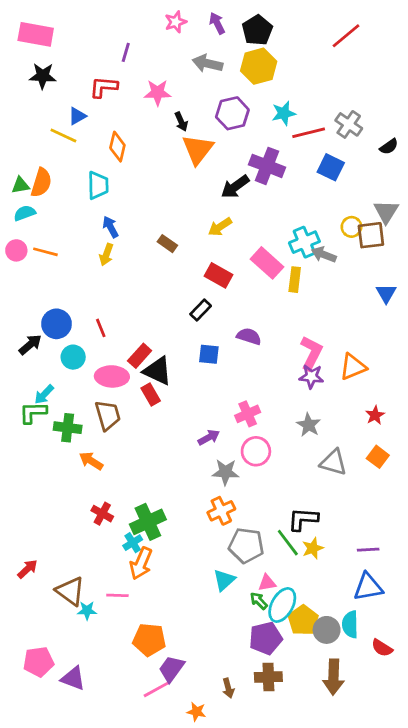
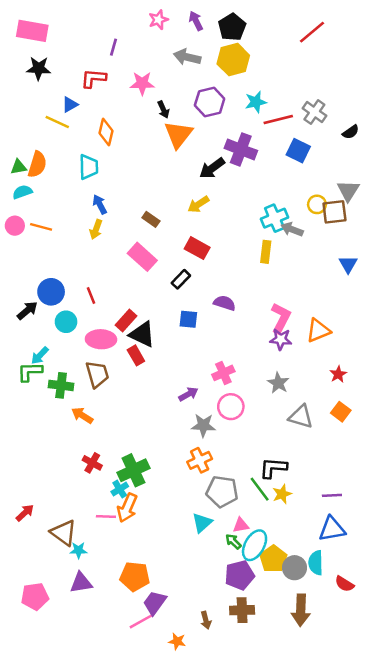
pink rectangle: (267, 263) -> (142, 257), moved
pink line: (117, 595) -> (106, 517), moved
purple triangle: (73, 678) -> (81, 583), moved, turned -30

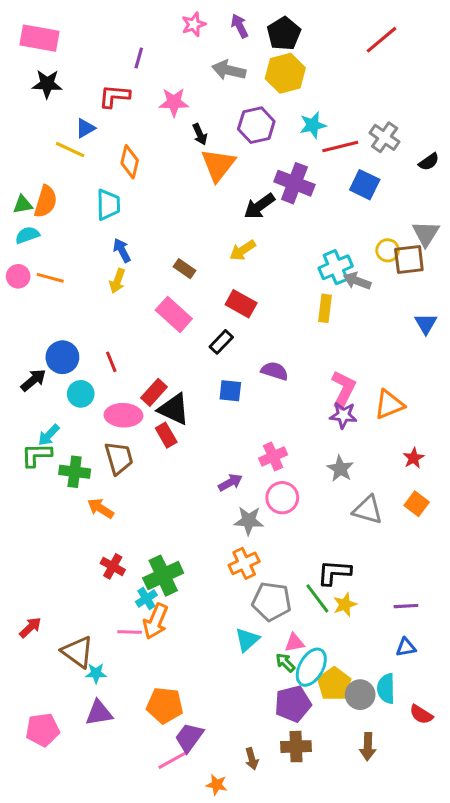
blue triangle: (332, 529) -> (406, 647), size x0.6
brown arrow: (301, 610) -> (368, 747), size x0.7

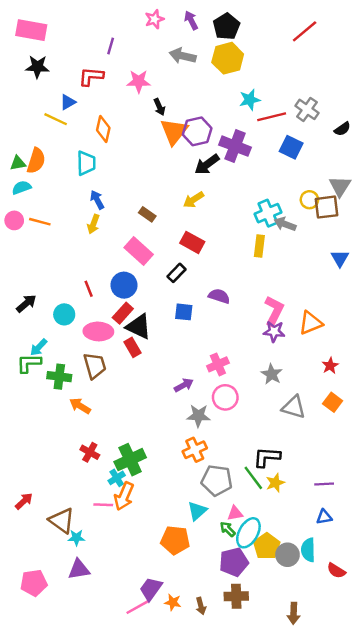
purple hexagon: (256, 125) -> (197, 131), moved
blue circle: (62, 357) -> (124, 285), moved
orange pentagon: (165, 705) -> (175, 540), moved
brown arrow: (368, 747) -> (294, 613), moved
orange star: (217, 785) -> (173, 602), moved

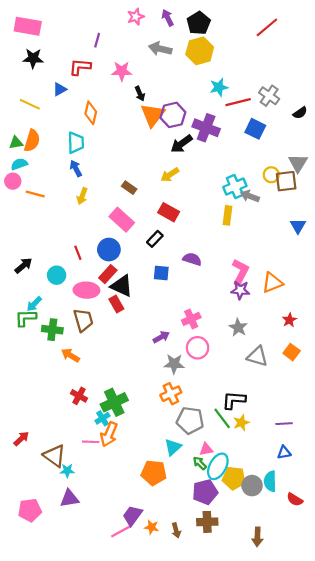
yellow line: (56, 119) -> (30, 104), moved
blue arrow: (97, 200) -> (76, 168), moved
pink circle: (14, 220) -> (13, 181), moved
yellow pentagon: (267, 546) -> (234, 478), turned -30

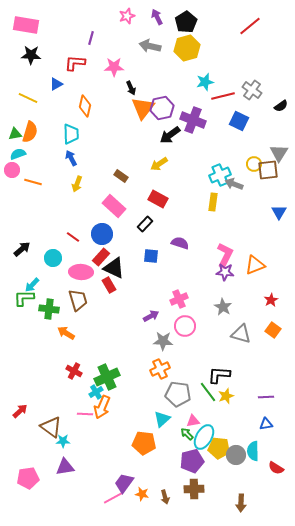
red line: (78, 253) -> (73, 237), turned -32

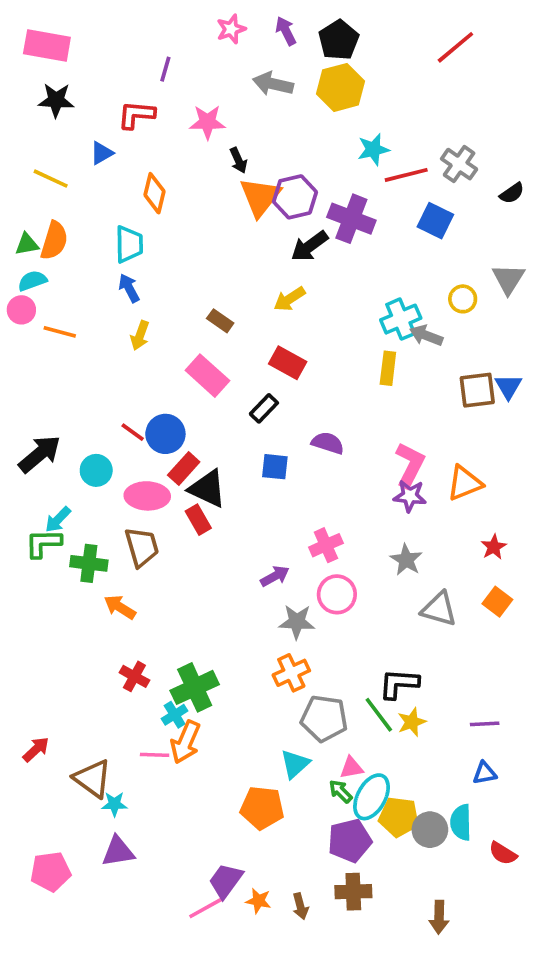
brown square: (268, 170) -> (477, 390), moved
blue circle: (102, 234) -> (165, 434), moved
black arrow: (22, 249) -> (40, 454), size x1.4

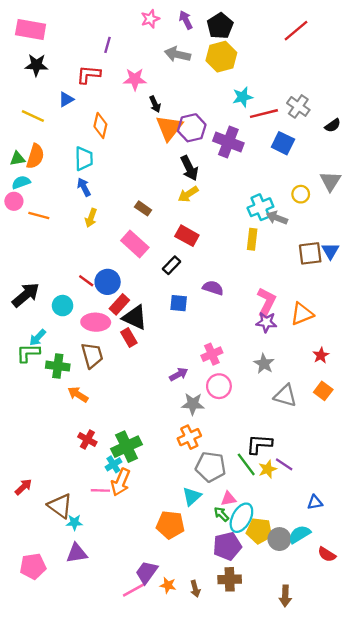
black arrow: (310, 246) -> (189, 168), moved, turned -80
purple line: (485, 724) -> (284, 464), moved, turned 36
cyan semicircle: (461, 822) -> (300, 534), turned 60

